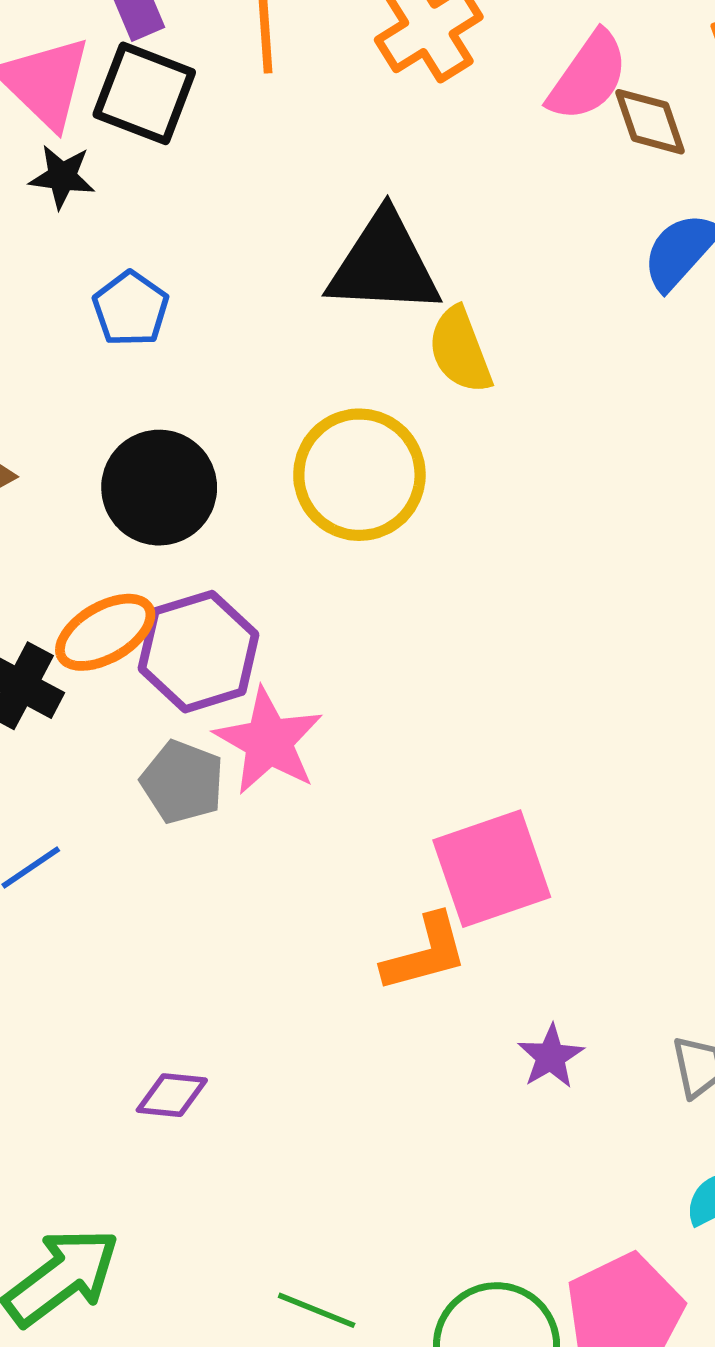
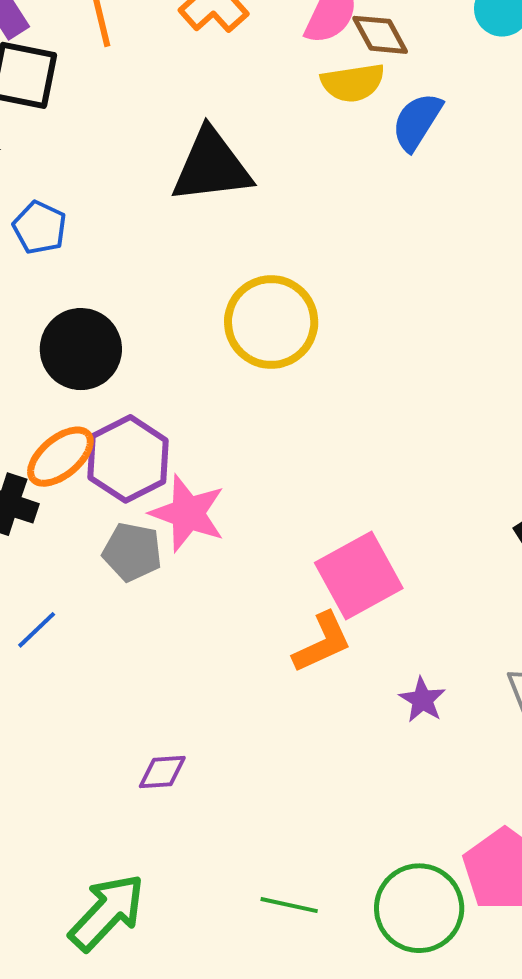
yellow semicircle: (460, 350) -> (353, 83), moved, turned -68
yellow circle: (359, 475) -> (271, 322), moved

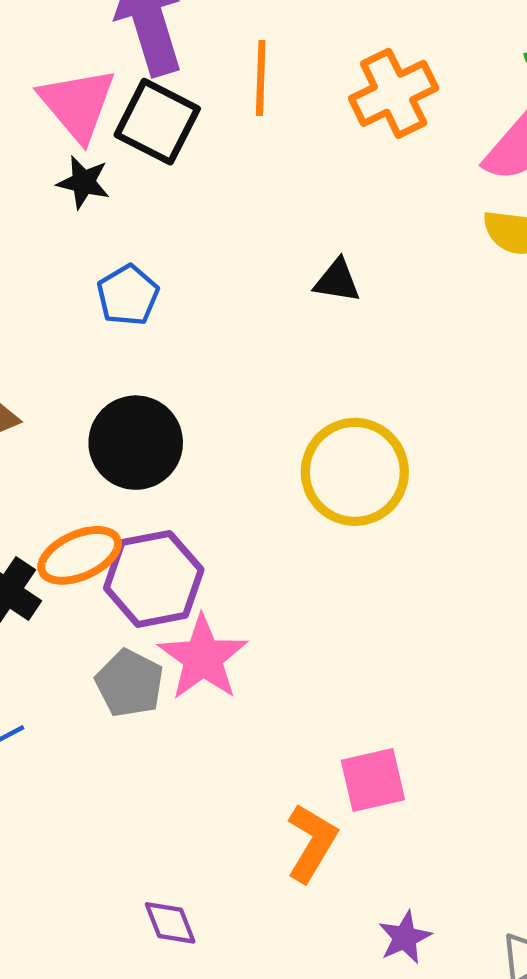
black triangle: (211, 166) -> (337, 281), size x0.5
pink square: (359, 576) -> (373, 780), size x0.7
orange L-shape: (322, 643) -> (312, 843), turned -50
purple diamond: (162, 772) -> (170, 923), moved, turned 57

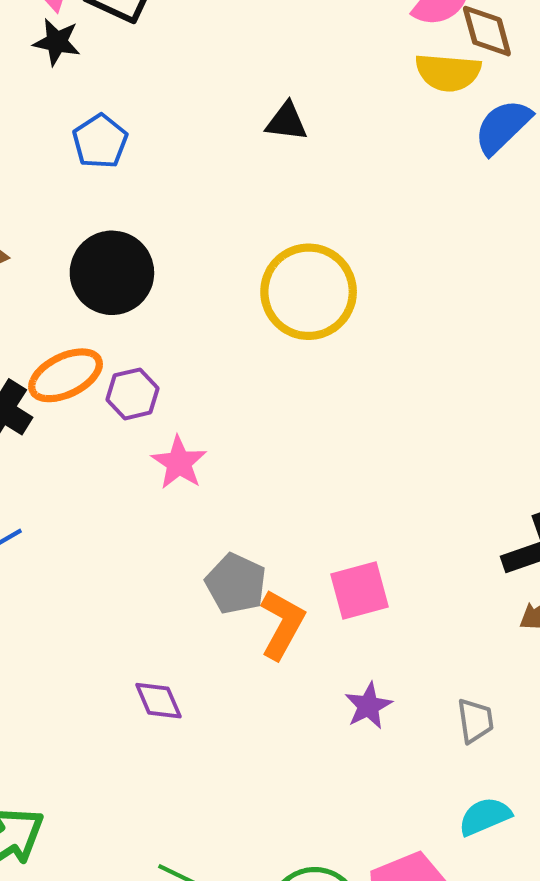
purple hexagon: (154, 579) -> (132, 394), size x0.6
pink star: (203, 658) -> (179, 463), size x0.7
gray pentagon: (129, 683) -> (236, 584), moved
pink square: (373, 780) -> (359, 590), moved

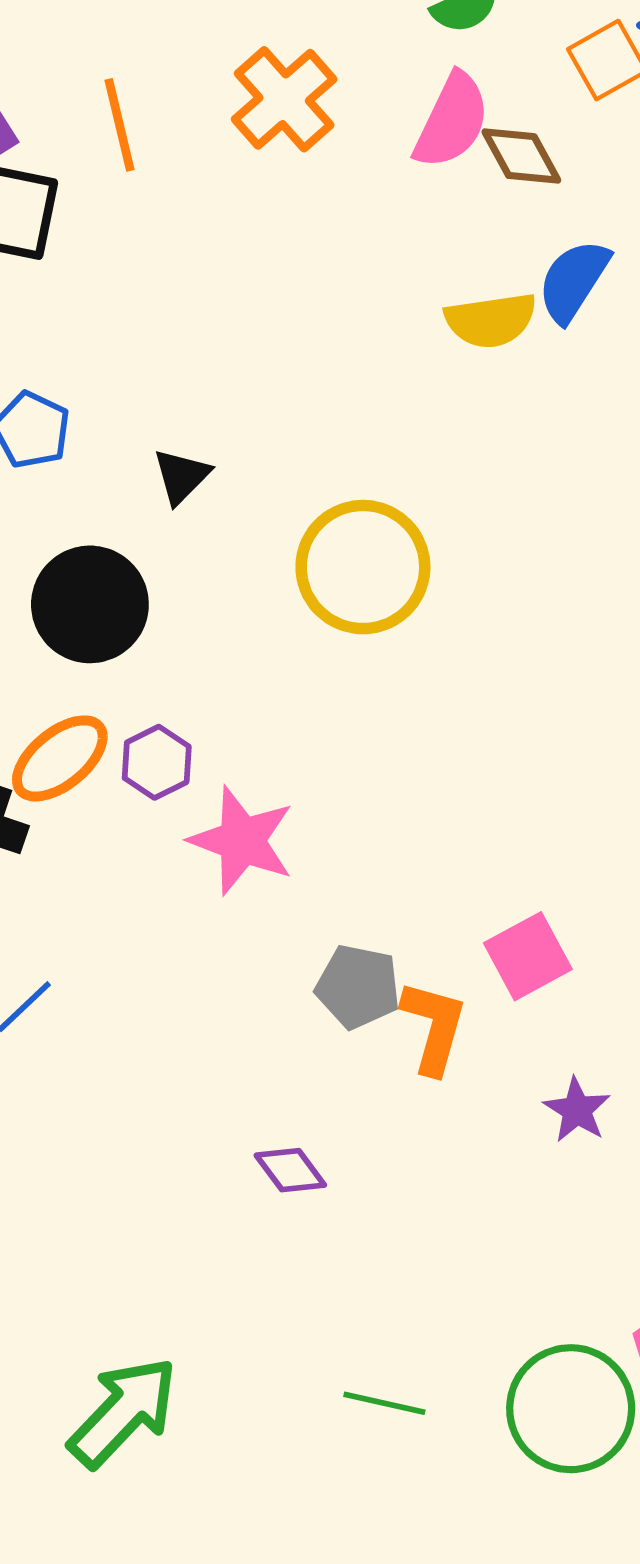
yellow semicircle: (448, 72) -> (491, 320), moved
black triangle: (287, 122) -> (181, 476), moved, turned -39
pink star: (179, 463) -> (242, 841), size x1.4

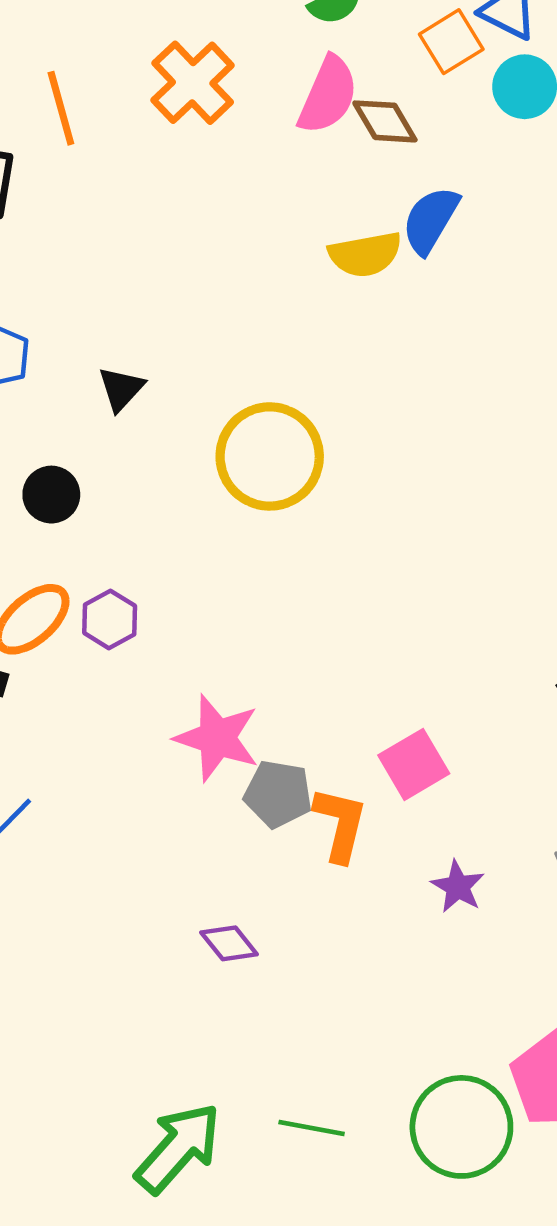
black circle: (90, 604) -> (51, 495), size x0.6
pink star: (242, 841) -> (217, 738), moved
green arrow: (123, 1412) -> (178, 1148), moved

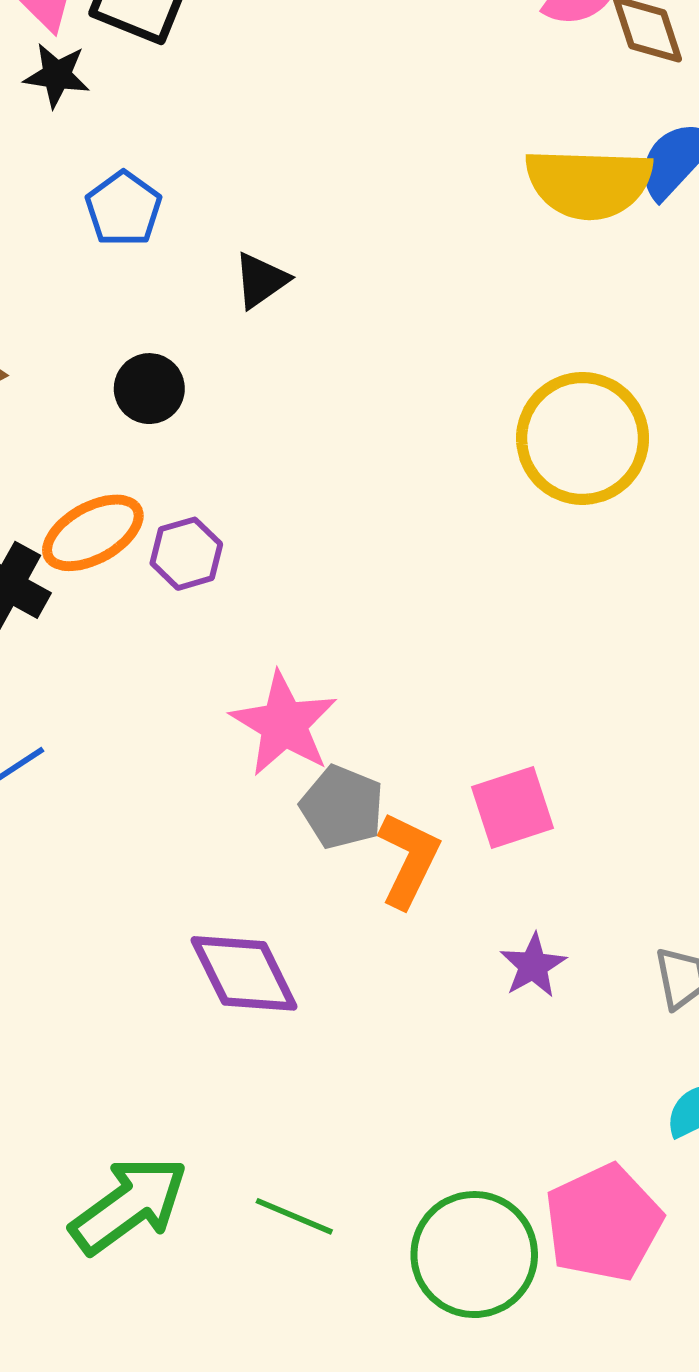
yellow semicircle: (365, 254) -> (589, 183), size x1.4
yellow circle: (270, 456) -> (583, 438), moved
purple diamond: (229, 943) -> (244, 973), size x1.6

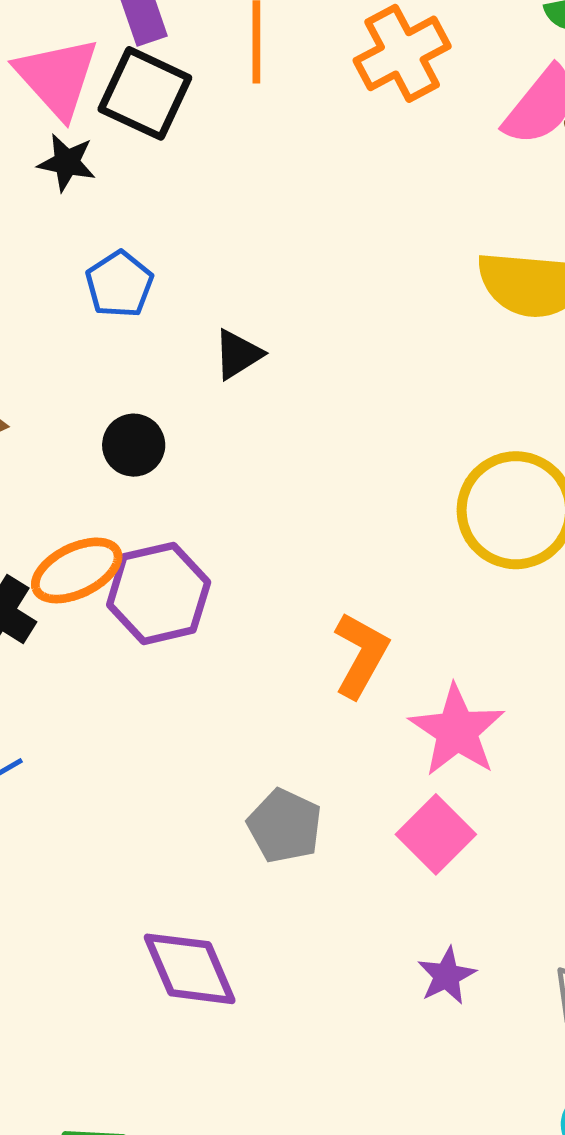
purple hexagon: (186, 554) -> (159, 593), size x1.6
pink star: (284, 724) -> (457, 731), moved
pink square: (513, 807) -> (436, 834), turned -30
orange L-shape: (409, 860) -> (361, 655), moved

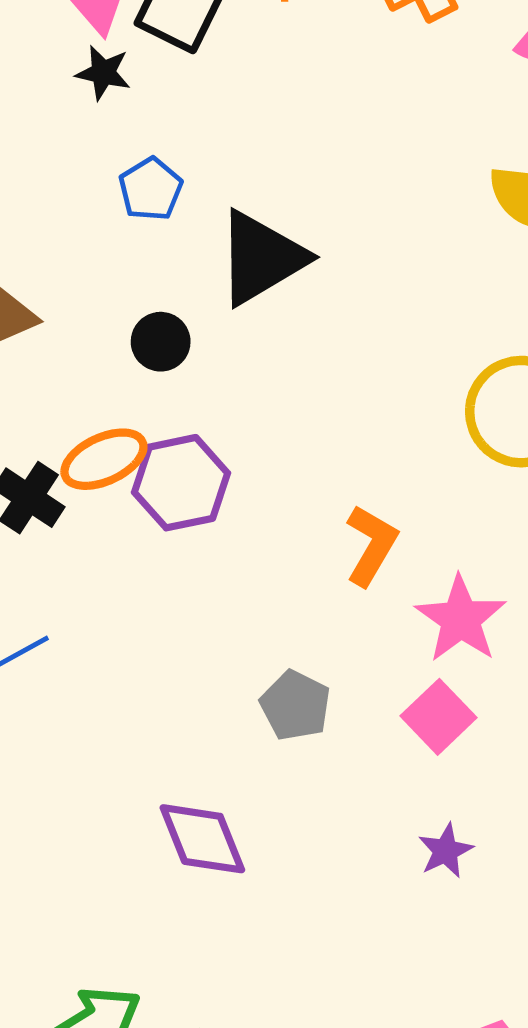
black triangle: (238, 354) -> (261, 258), size x2.0

